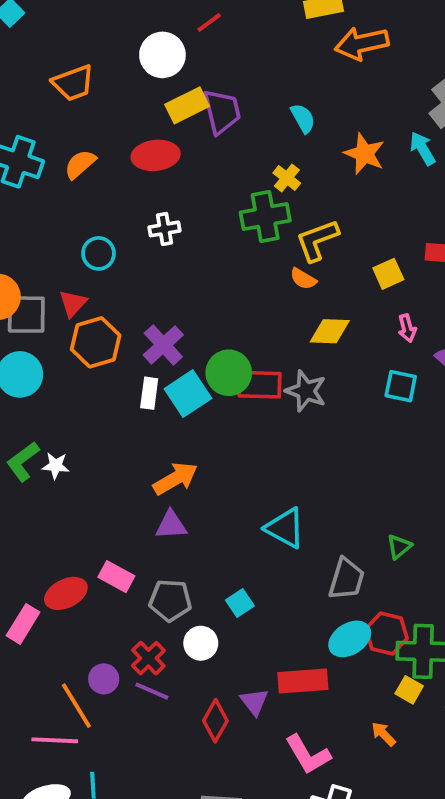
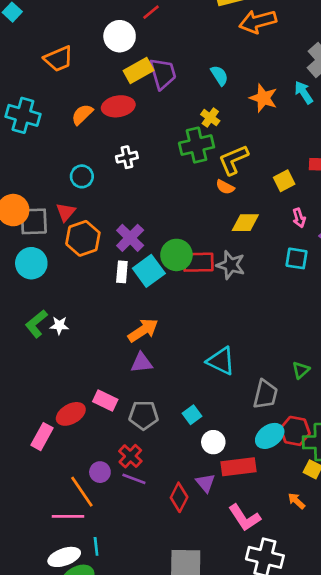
orange semicircle: (80, 164) -> (82, 114), moved
white circle: (201, 643) -> (213, 442), moved

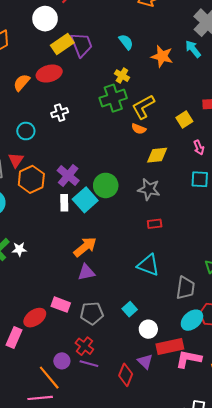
red rectangle: (198, 262) -> (155, 224), moved, size x0.6
pink L-shape: (245, 518) -> (189, 359), moved, turned 140

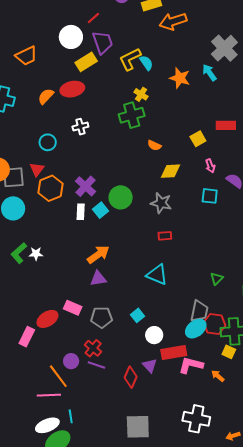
purple trapezoid: (82, 45) -> (102, 42), moved
yellow L-shape: (143, 107) -> (130, 59), moved
cyan square: (85, 200) -> (101, 210), size x0.7
gray trapezoid: (185, 288) -> (199, 311), moved

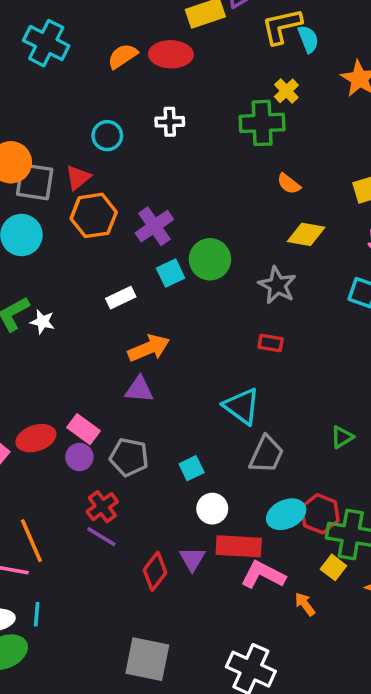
white rectangle: (81, 212) -> (121, 298), moved, turned 49
gray trapezoid: (199, 311) -> (267, 454), moved
purple circle: (71, 361) -> (79, 457), moved

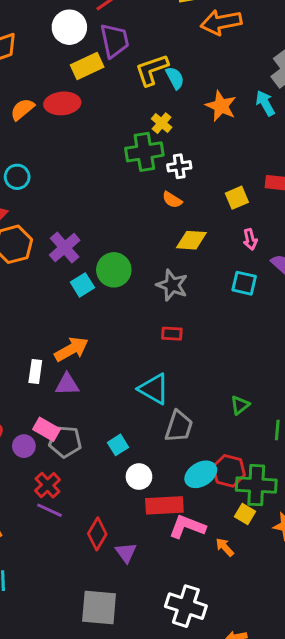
white cross: (170, 122) -> (179, 166), moved
white rectangle: (121, 298) -> (35, 371), moved, turned -50
pink rectangle: (83, 429) -> (47, 429), moved
purple triangle: (192, 559) -> (126, 553), moved

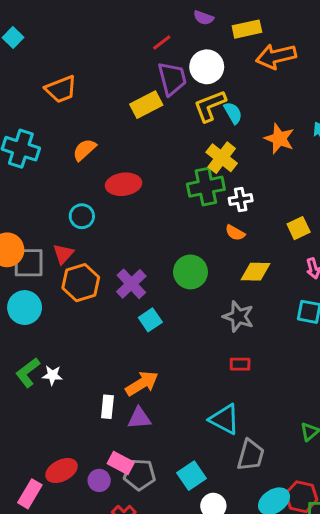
white circle: (69, 27) -> (207, 67), moved
red ellipse: (62, 103) -> (124, 184), moved
yellow cross: (162, 123) -> (222, 158), size x1.5
green circle: (114, 270) -> (190, 272), moved
cyan square: (118, 445) -> (192, 476), size x1.4

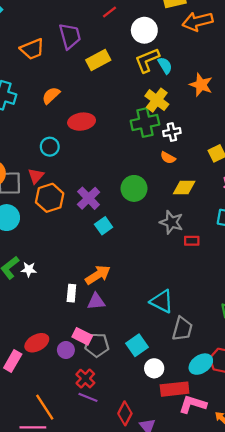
purple trapezoid: (172, 79) -> (70, 36), moved
red rectangle: (240, 364) -> (192, 241), moved

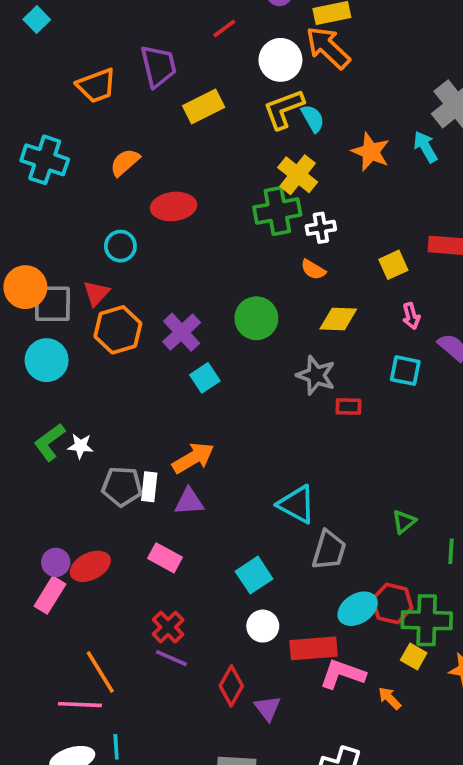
orange arrow: (198, 21) -> (328, 48), moved, turned 56
gray pentagon: (97, 345) -> (122, 486), moved
purple circle: (66, 350) -> (56, 562), moved
white circle: (154, 368) -> (263, 626), moved

